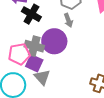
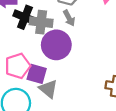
gray cross: (34, 46) -> (41, 22), moved

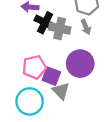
purple circle: (56, 45) -> (80, 64), moved

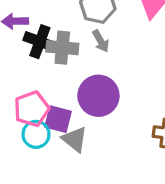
cyan circle: (30, 101) -> (36, 134), moved, size x0.7

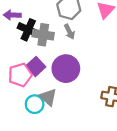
purple square: (58, 119) -> (36, 66), moved, turned 30
cyan circle: (36, 134) -> (35, 104), moved

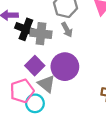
pink pentagon: (20, 75) -> (22, 91), moved
gray triangle: (48, 97) -> (46, 84), moved

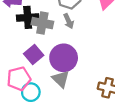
black cross: (26, 29) -> (28, 17), turned -30
gray triangle: (46, 84) -> (61, 79), moved

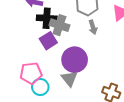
gray arrow: (69, 21) -> (93, 27), moved
purple square: (34, 54) -> (48, 41), moved

